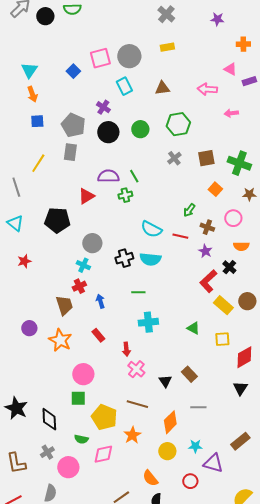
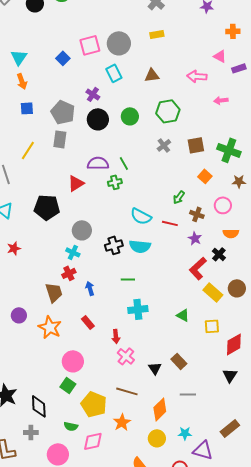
green square: (78, 398) -> (68, 385), turned 35
gray cross: (47, 452) -> (31, 432), moved, turned 32

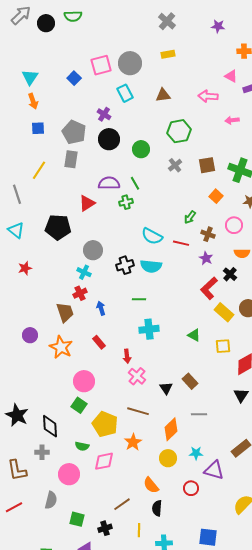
green circle: (130, 116) -> (141, 149), moved

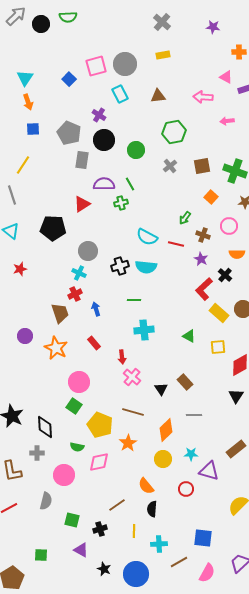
gray rectangle: (71, 159) -> (82, 160), moved
yellow line: (39, 170) -> (23, 165), moved

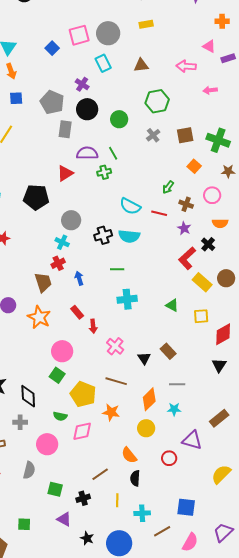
red arrow: (122, 357) -> (93, 326), moved
orange star: (128, 443) -> (111, 412), turned -30
cyan star: (191, 454) -> (174, 409), moved

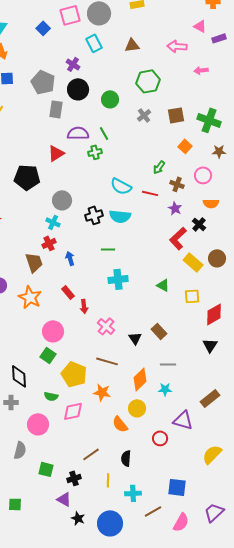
orange semicircle: (129, 455) -> (120, 424), moved
purple triangle: (64, 519) -> (64, 499), moved

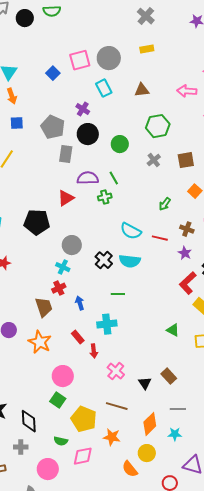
green arrow: (159, 167) -> (165, 204), moved
black cross: (94, 215) -> (104, 260), turned -30
cyan cross: (118, 279) -> (107, 324), moved

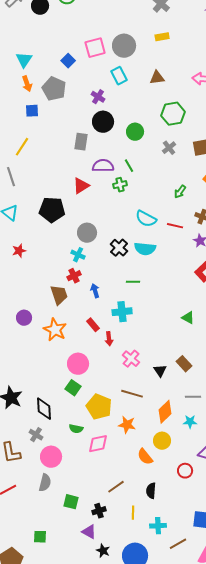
gray pentagon: (53, 127) -> (54, 89), moved
gray cross: (21, 447) -> (36, 435), turned 32
pink circle: (48, 469) -> (51, 457), moved

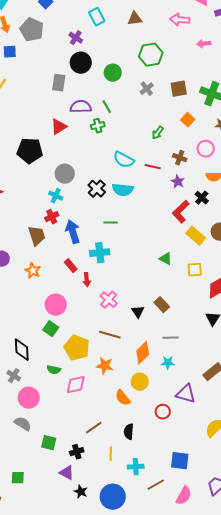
blue arrow: (95, 291) -> (73, 232), size x1.6
orange star: (55, 330) -> (33, 271), size x0.7
gray semicircle: (45, 483) -> (23, 424), turned -72

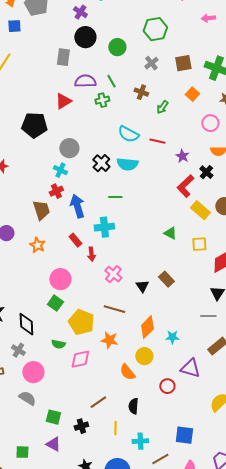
brown cross: (180, 158) -> (141, 92), moved
gray line: (171, 338) -> (208, 316), moved
purple triangle: (67, 473) -> (53, 444), moved

